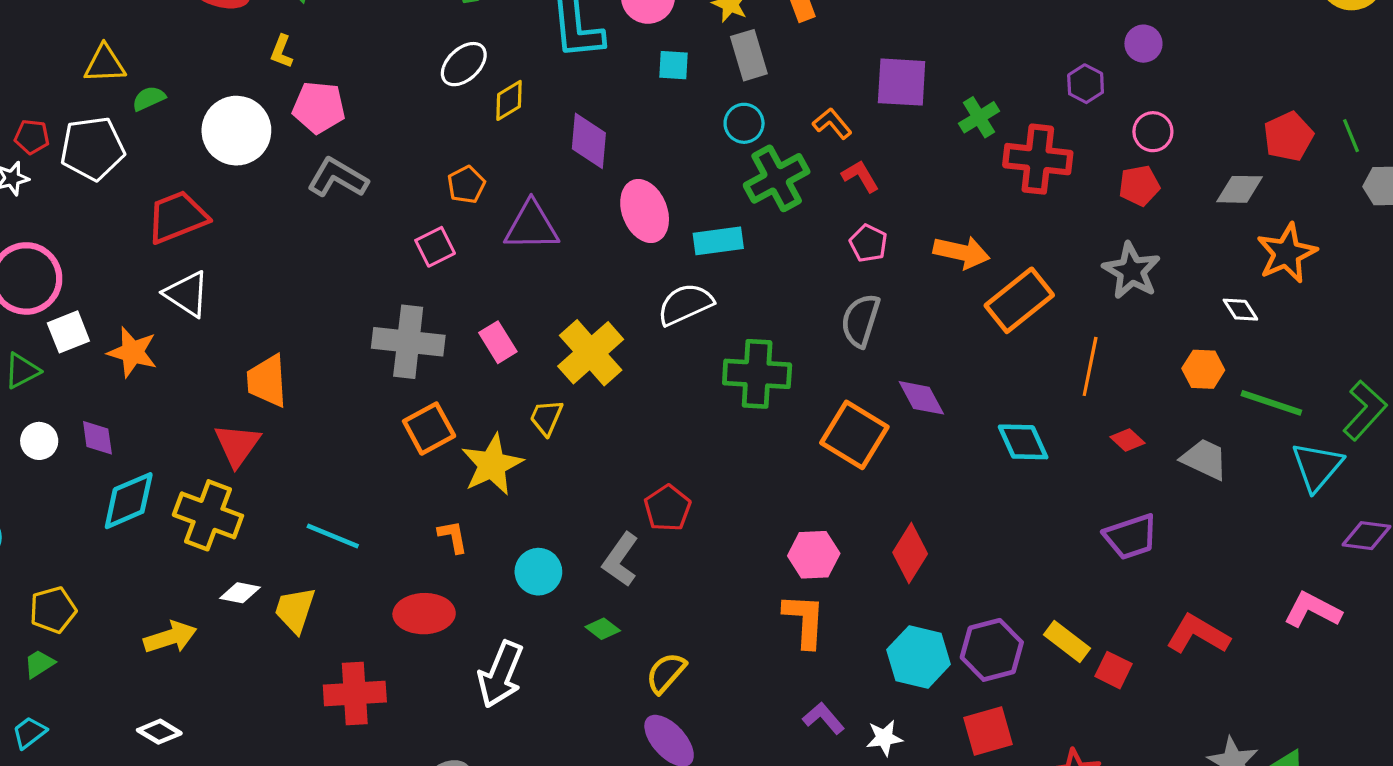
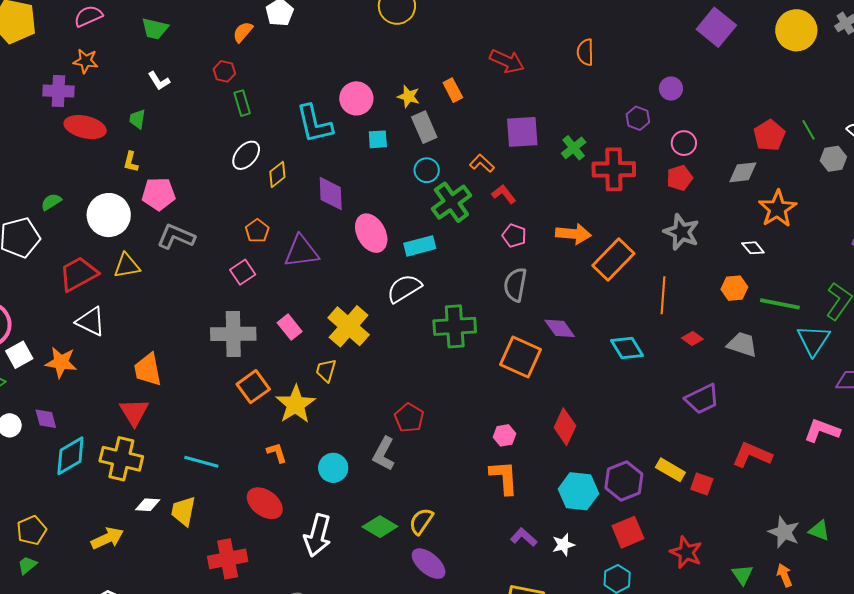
yellow triangle: (105, 64) -> (127, 266), moved
pink hexagon: (814, 555) -> (505, 435), size x0.7
red ellipse: (424, 614) -> (265, 503), turned 45
green diamond: (603, 629) -> (380, 527), moved, size x1.6

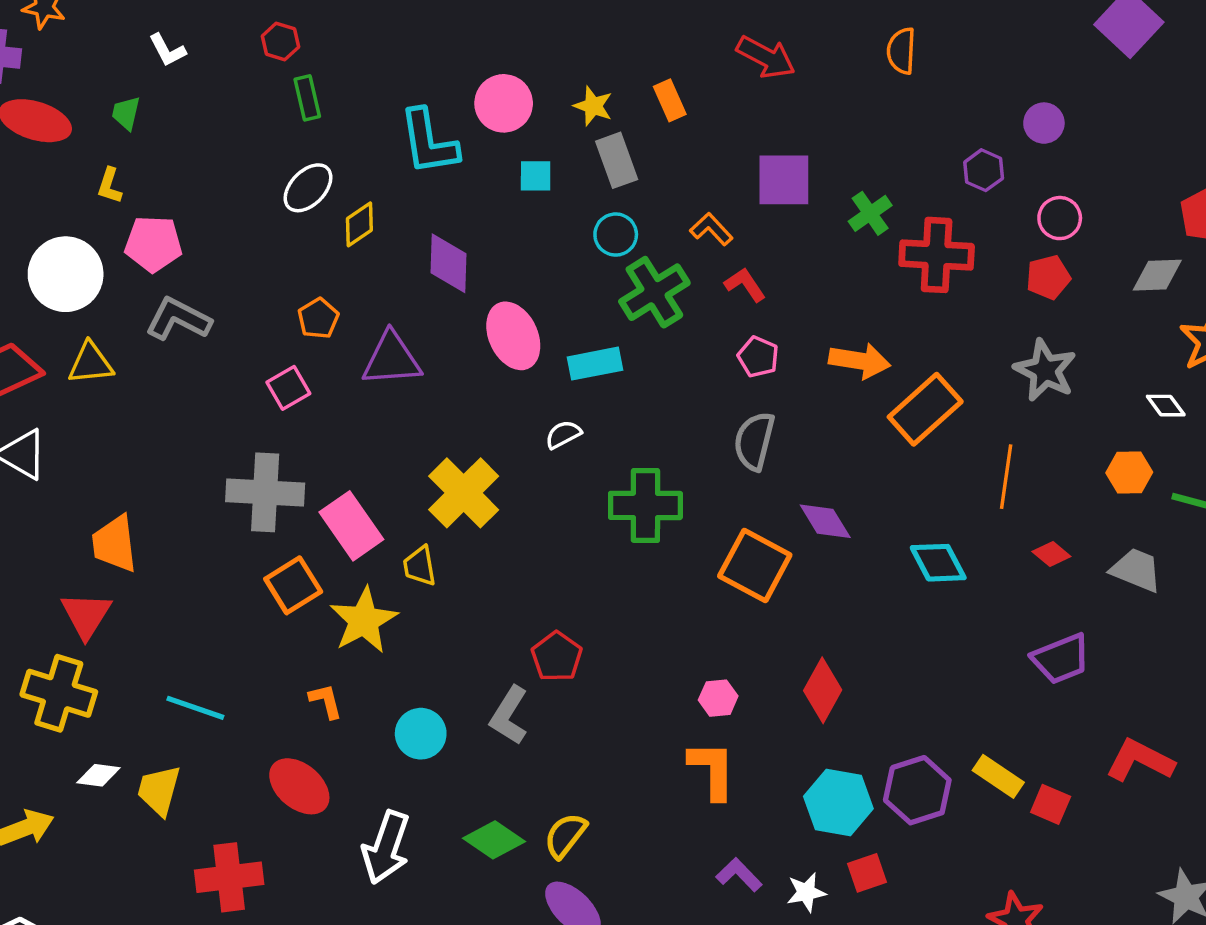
white semicircle: (404, 288) -> (563, 434), size x0.6
pink rectangle: (290, 327) -> (351, 526), moved, size x1.5
yellow trapezoid: (326, 370) -> (420, 566), turned -30
red square: (628, 532) -> (867, 873), moved, size x0.7

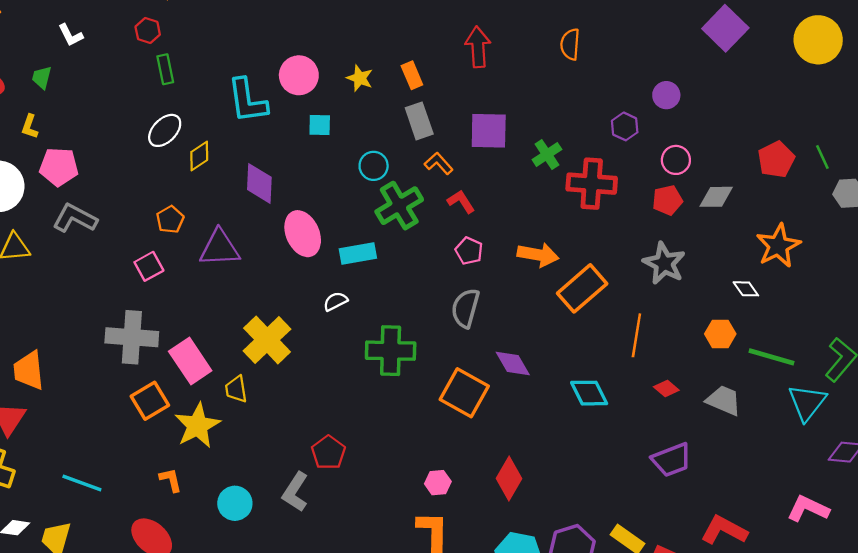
red arrow: (766, 57) -> (478, 47), turned -123
gray rectangle: (617, 160) -> (419, 121), moved
gray diamond: (1157, 275) -> (716, 197), moved

